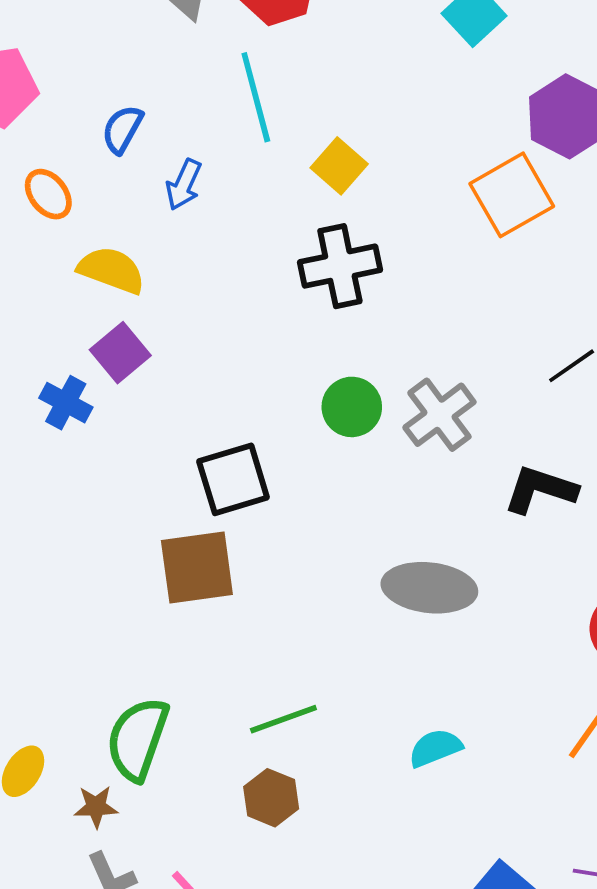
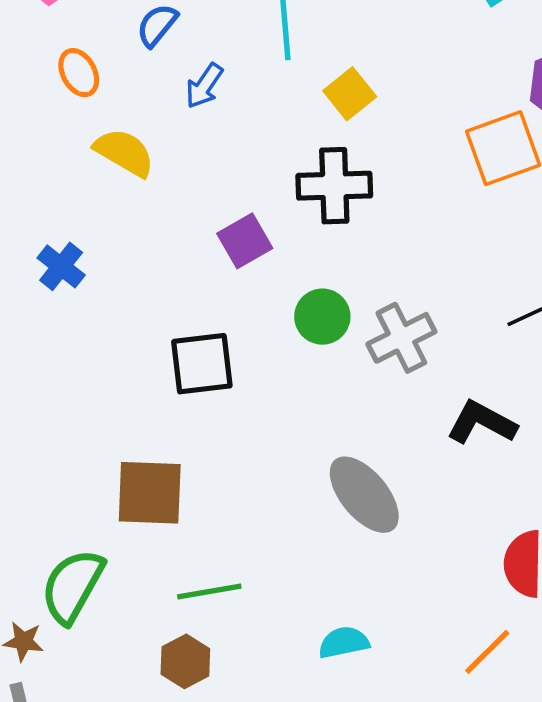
purple square: (120, 353) -> (245, 241), moved
brown square: (197, 567) -> (150, 493), moved
gray ellipse: (429, 588) -> (364, 495), turned 34

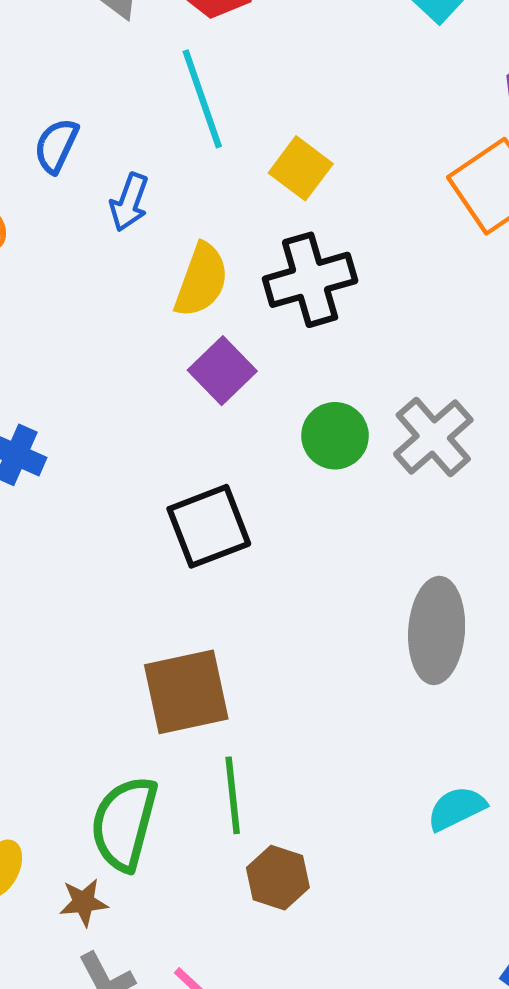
yellow semicircle: (124, 152) -> (201, 280), moved, turned 94
gray ellipse: (364, 495) -> (437, 630), turned 58
green line: (209, 591) -> (233, 795), moved, turned -72

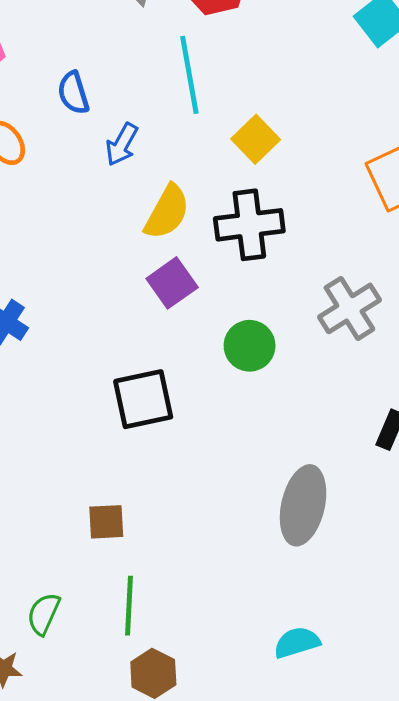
blue semicircle: (56, 146) -> (73, 93), turned -51
gray cross: (433, 437) -> (349, 308), moved
brown square: (186, 692) -> (106, 522), size x0.6
green semicircle: (124, 823) -> (44, 614), size x0.6

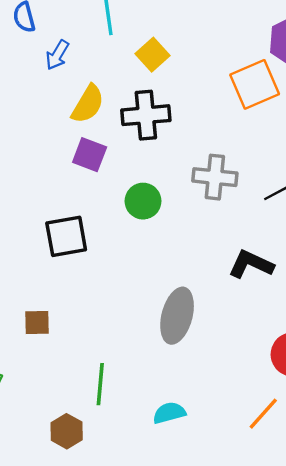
purple square: (172, 283) -> (90, 155), turned -36
gray cross: (349, 308) -> (215, 177), turned 36
green line: (129, 606) -> (100, 384), moved

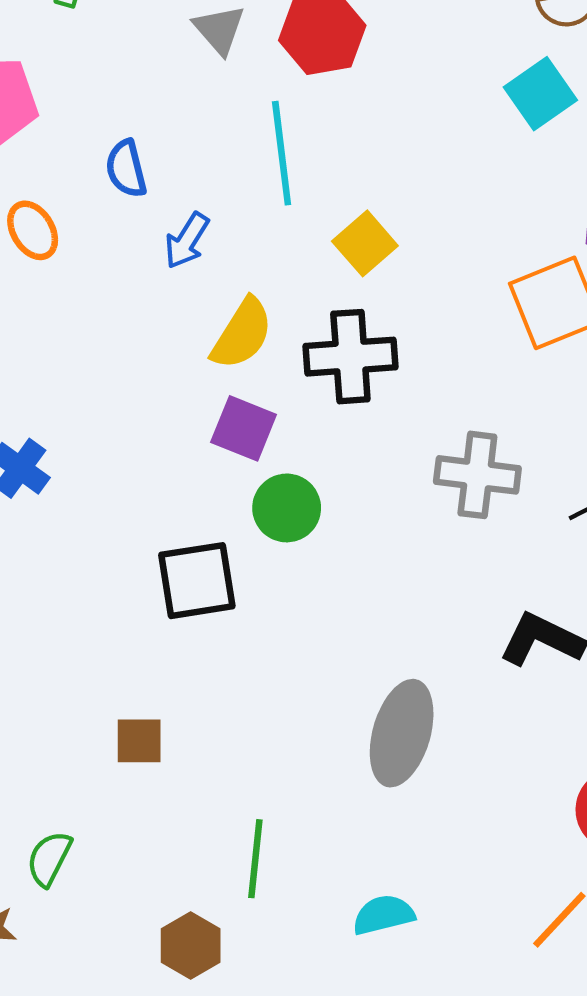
green circle: (143, 201) -> (287, 508), moved

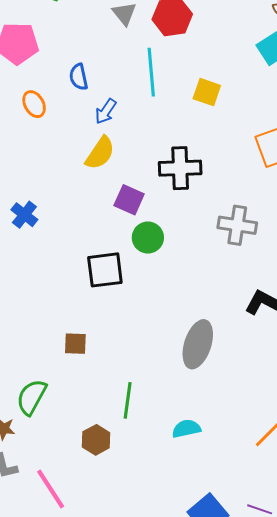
yellow square: (365, 243) -> (207, 92), moved, turned -32
yellow semicircle: (242, 334) -> (100, 153), moved
green semicircle: (49, 859) -> (32, 397), size x1.4

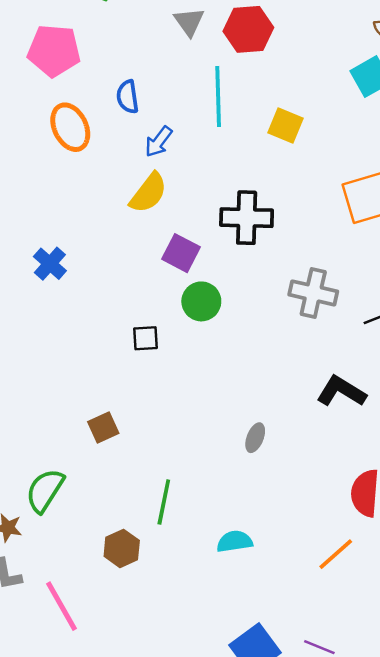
orange ellipse: (34, 104) -> (70, 127), size x1.4
black square: (105, 270) -> (146, 338), size x0.6
brown square: (75, 344) -> (103, 428), turned -30
gray ellipse: (198, 344) -> (255, 438), size x0.5

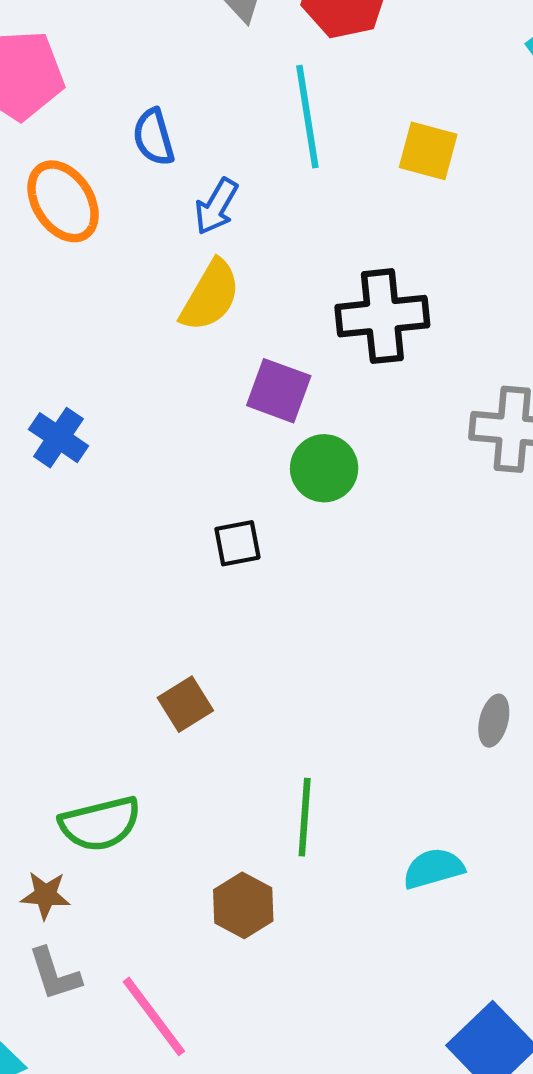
gray ellipse: (255, 438) -> (494, 721), moved
green semicircle: (45, 490) -> (100, 824), turned -129

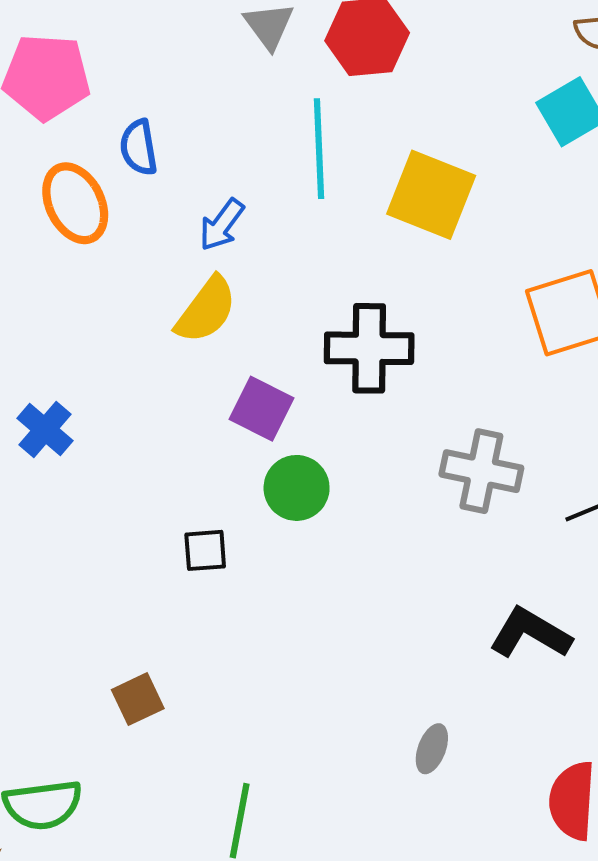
blue semicircle: (154, 137) -> (139, 147), moved
yellow square: (428, 151) -> (431, 195), size x1.5

